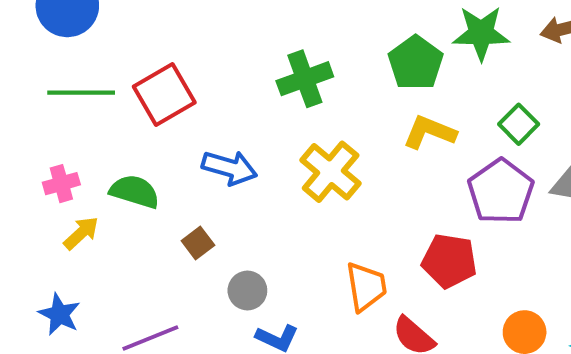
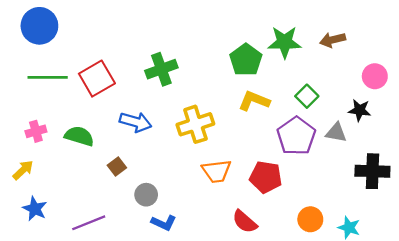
green cross: (305, 79) -> (161, 69), moved
yellow cross: (331, 172) -> (195, 124), turned 32
yellow arrow: (81, 233) -> (23, 170), moved
orange trapezoid: (366, 287) -> (217, 171), moved, turned 92

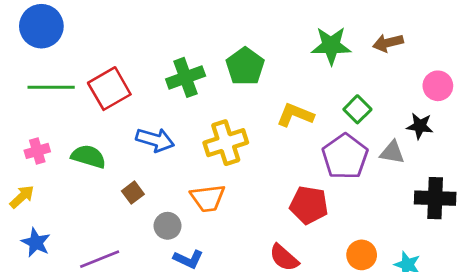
green pentagon: (246, 60) -> (245, 66), moved
orange trapezoid: (217, 171) -> (208, 198), moved

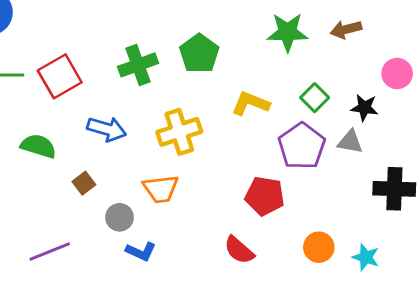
black star: (420, 126) -> (364, 108), moved

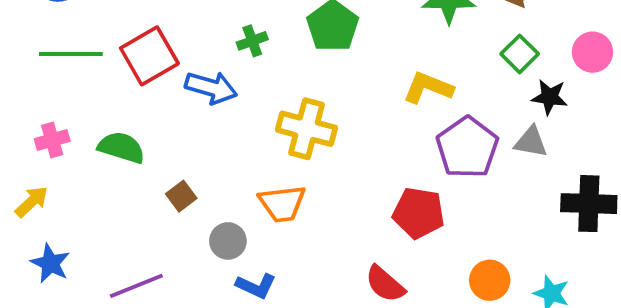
green cross: (138, 65) -> (252, 41), size x0.6
green square: (315, 98) -> (520, 54), moved
yellow L-shape: (250, 103) -> (428, 88), moved
blue arrow: (107, 129) -> (211, 88), moved
yellow cross: (179, 132) -> (306, 129), turned 33

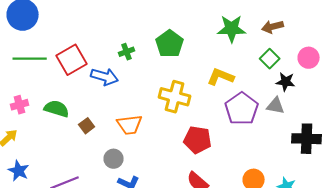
yellow cross: (306, 129) -> (175, 97), moved
brown square: (181, 196) -> (87, 126), moved
orange trapezoid: (282, 204) -> (130, 125), moved
red pentagon: (419, 213) -> (198, 140), moved

